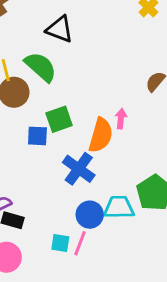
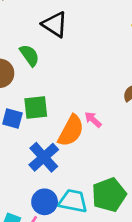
green semicircle: (41, 67) -> (29, 55), size x0.7
pink arrow: (121, 119) -> (93, 120), turned -66

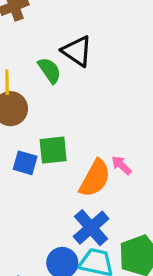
green semicircle: (29, 55) -> (49, 70), moved
blue cross: (44, 157) -> (91, 228), moved

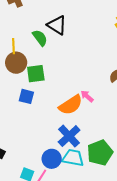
green square: (53, 150) -> (36, 74), moved
orange semicircle: (95, 178) -> (71, 105), turned 30

